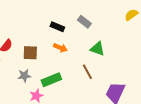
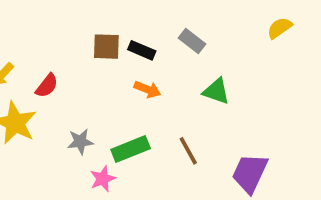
brown square: (30, 53) -> (106, 47), moved
brown line: (87, 72) -> (188, 151), moved

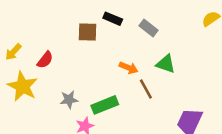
black rectangle: (142, 50) -> (113, 19), moved
orange arrow: (147, 89) -> (129, 68), moved
brown line: (188, 151) -> (146, 89), moved

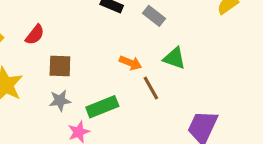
brown square: (87, 32) -> (60, 66), moved
red semicircle: (45, 60) -> (35, 35), moved

